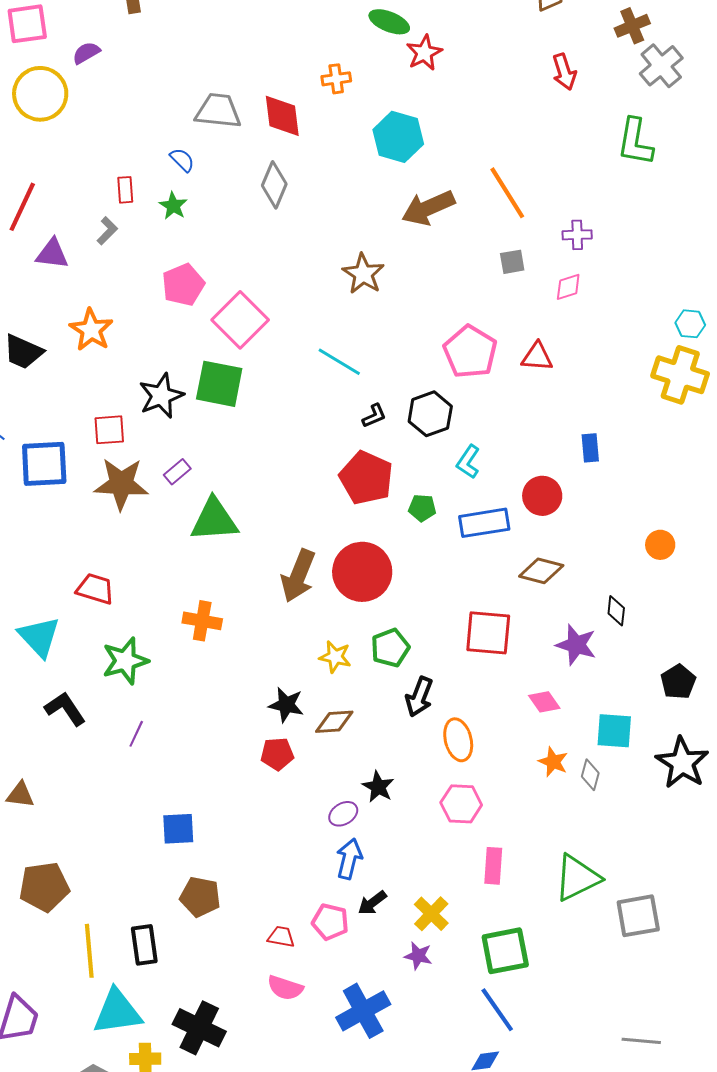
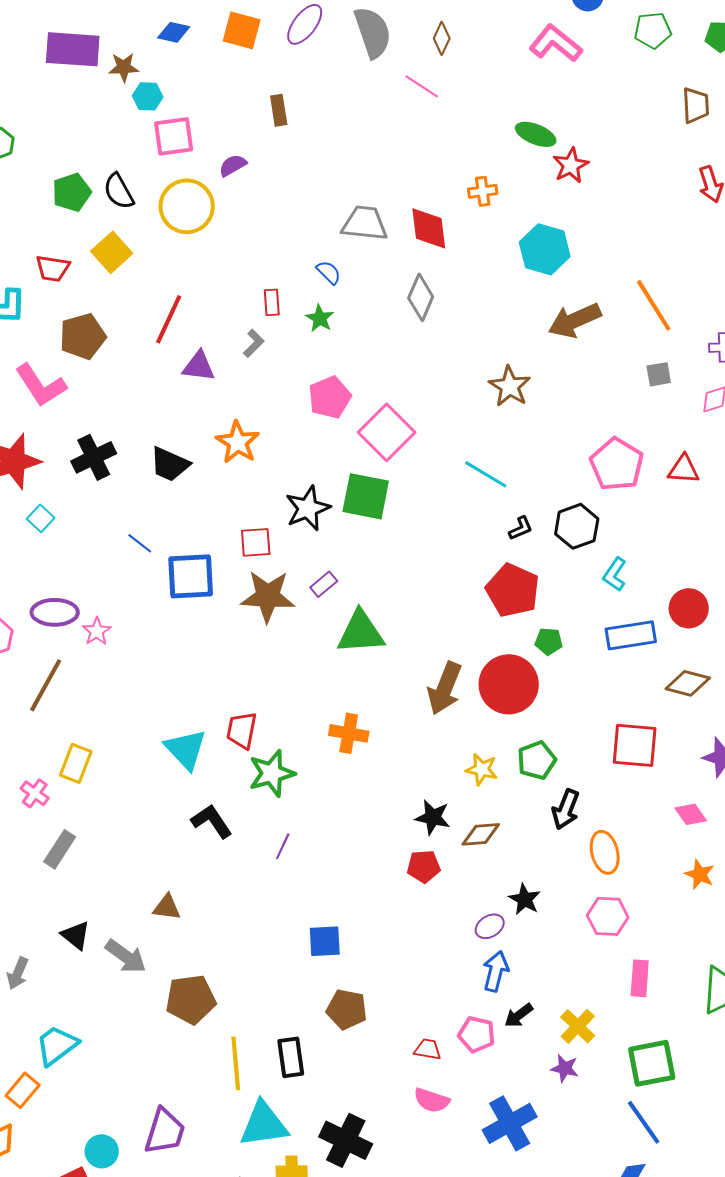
green pentagon: (422, 508) -> (549, 641), moved
red trapezoid: (95, 589) -> (242, 730), moved, turned -96

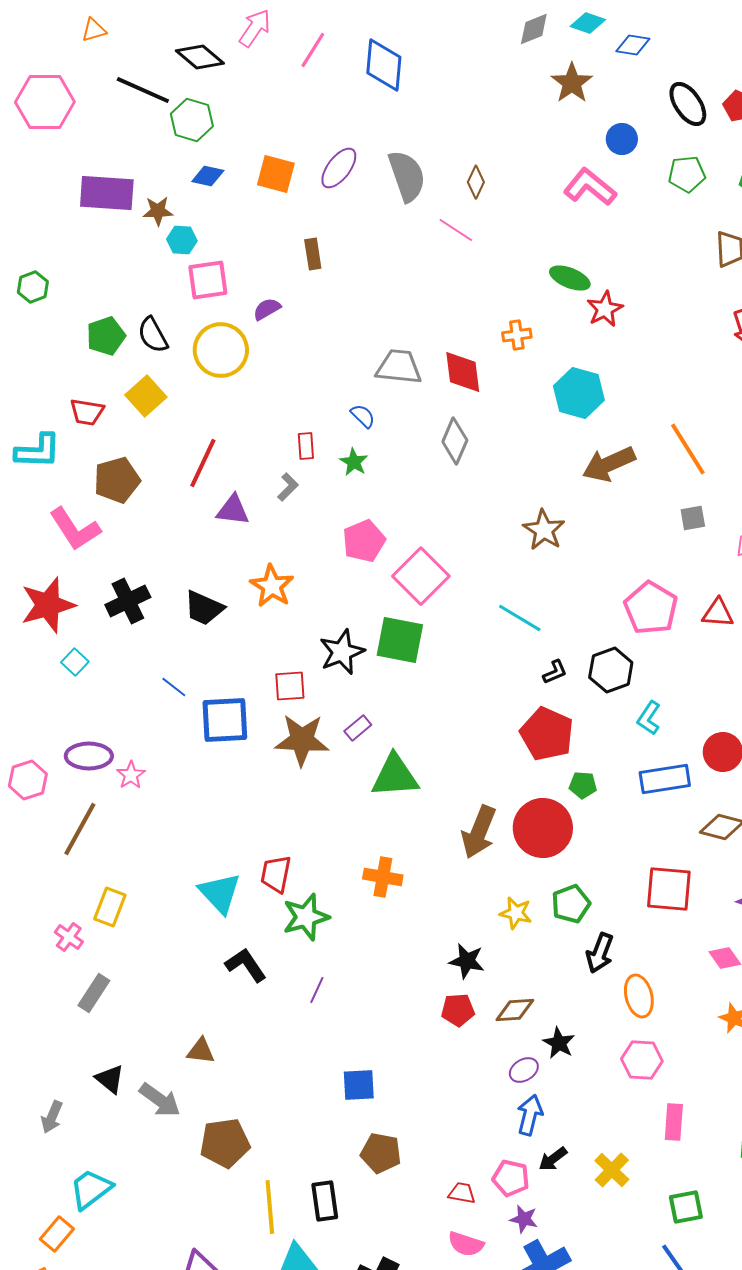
brown diamond: (481, 834) -> (515, 1010), moved
green square: (652, 1063) -> (686, 1207), size x0.7
purple star: (565, 1068) -> (524, 1219), moved

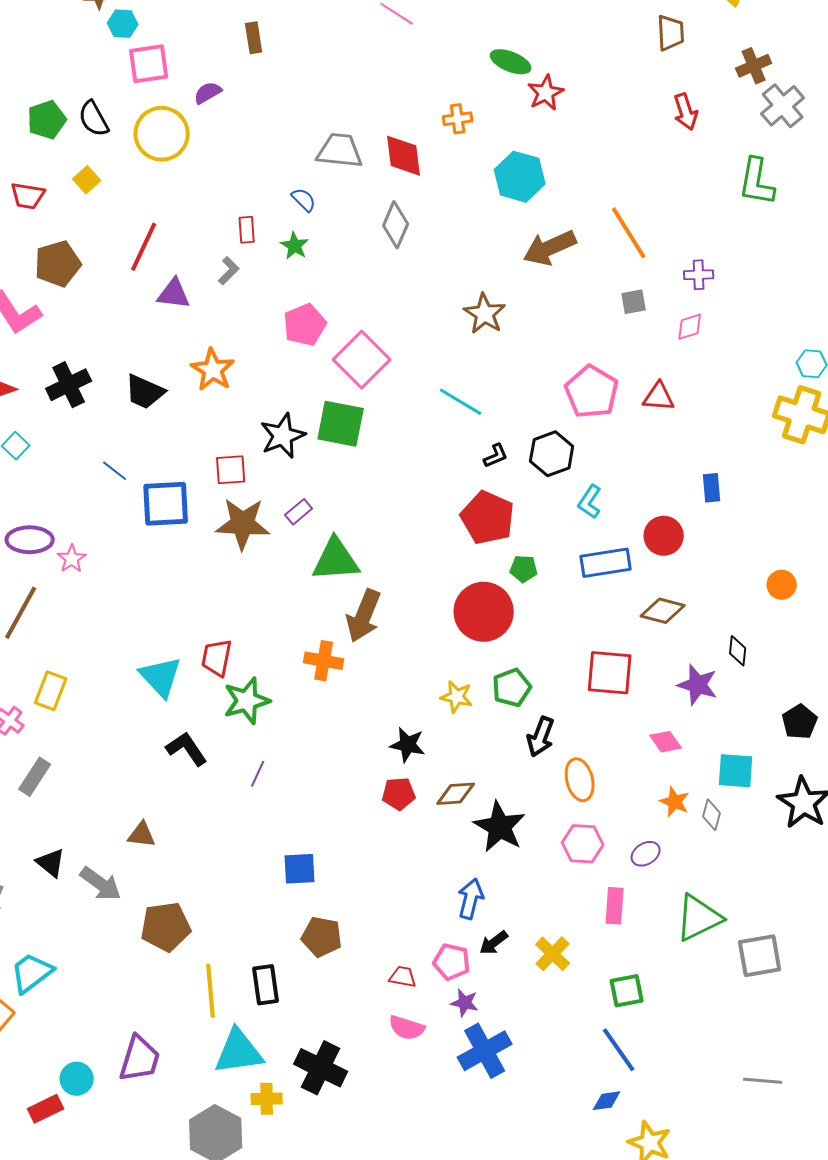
yellow square: (146, 396) -> (87, 180), size x0.7
brown arrow: (479, 832) -> (364, 616), moved
black star: (559, 1043) -> (500, 827), size x1.6
purple ellipse: (524, 1070) -> (646, 854), moved

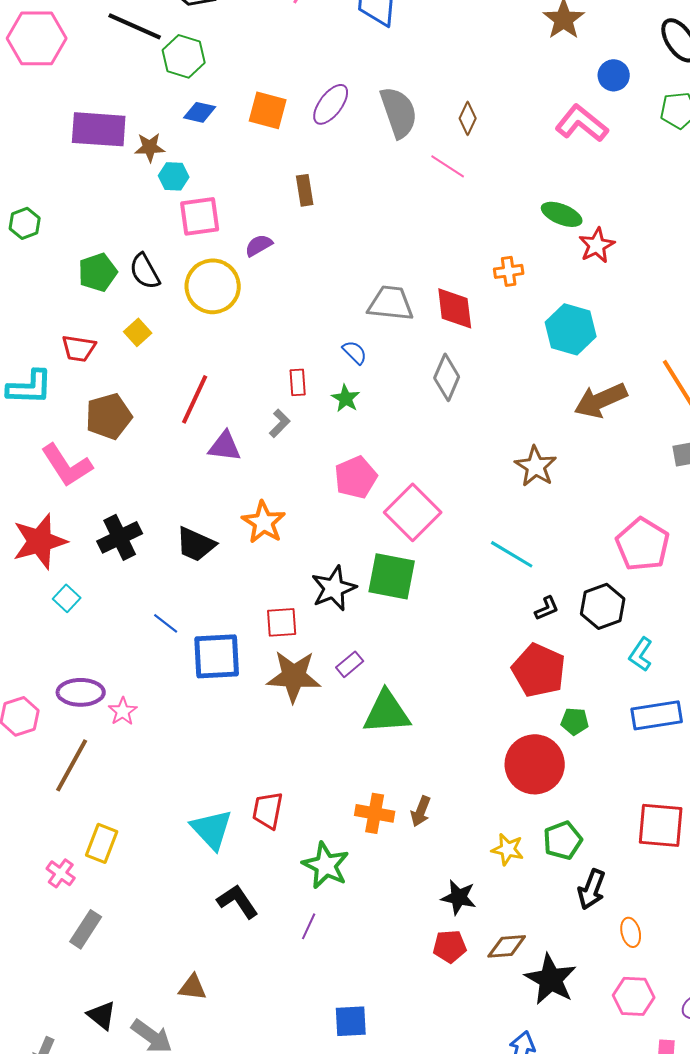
brown arrow: (364, 616) -> (421, 811), moved, size x0.6
green star: (247, 701) -> (326, 865), moved, turned -30
orange ellipse: (580, 780) -> (631, 932), size x0.7

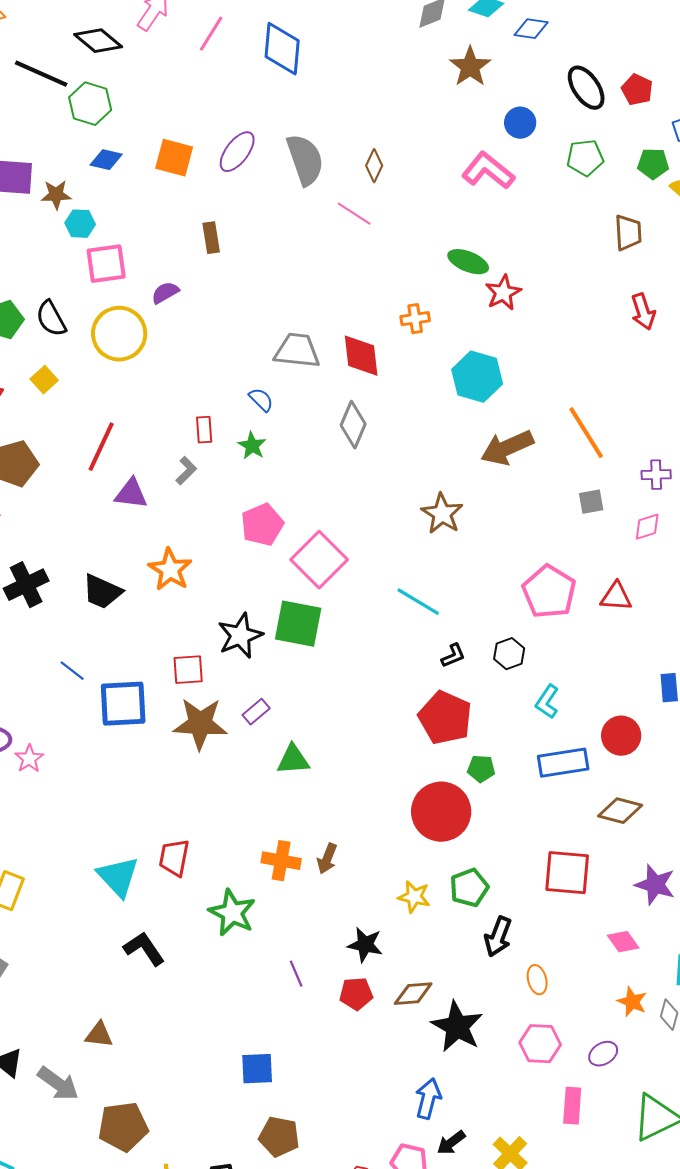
black hexagon: (603, 606) -> (509, 654), size x0.7
green triangle: (387, 712) -> (293, 760), size x0.7
purple line: (309, 926) -> (296, 974), moved, turned -48

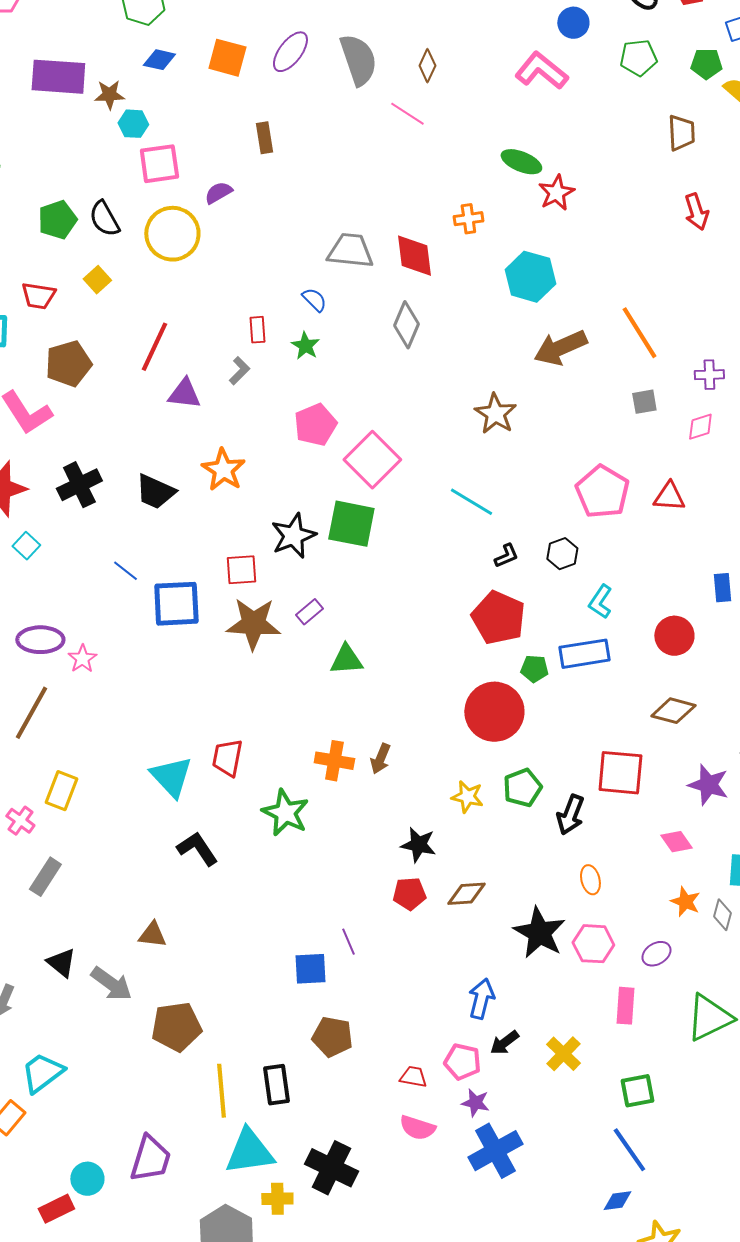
blue rectangle: (563, 763) -> (584, 654), moved
black arrow: (498, 937) -> (570, 815), moved
purple line: (296, 974) -> (348, 942), moved
black star: (457, 1027) -> (539, 933), moved

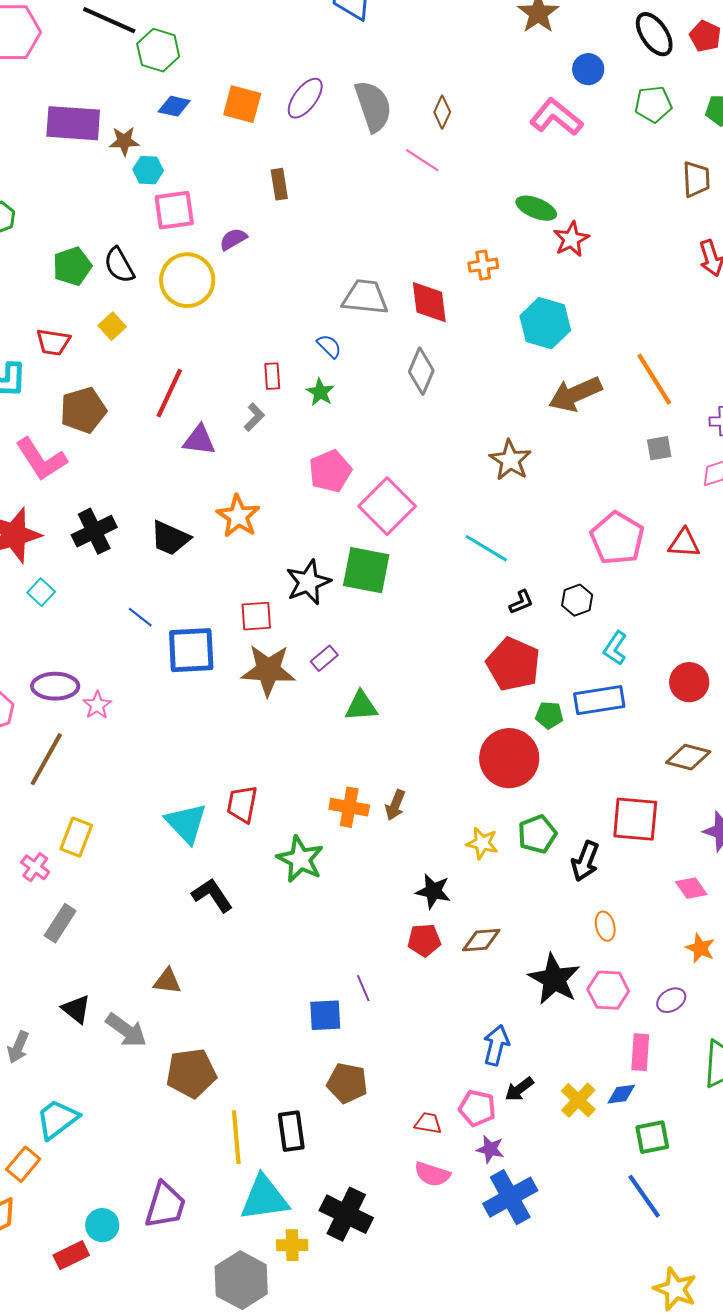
blue diamond: (617, 1201) -> (621, 1094), moved

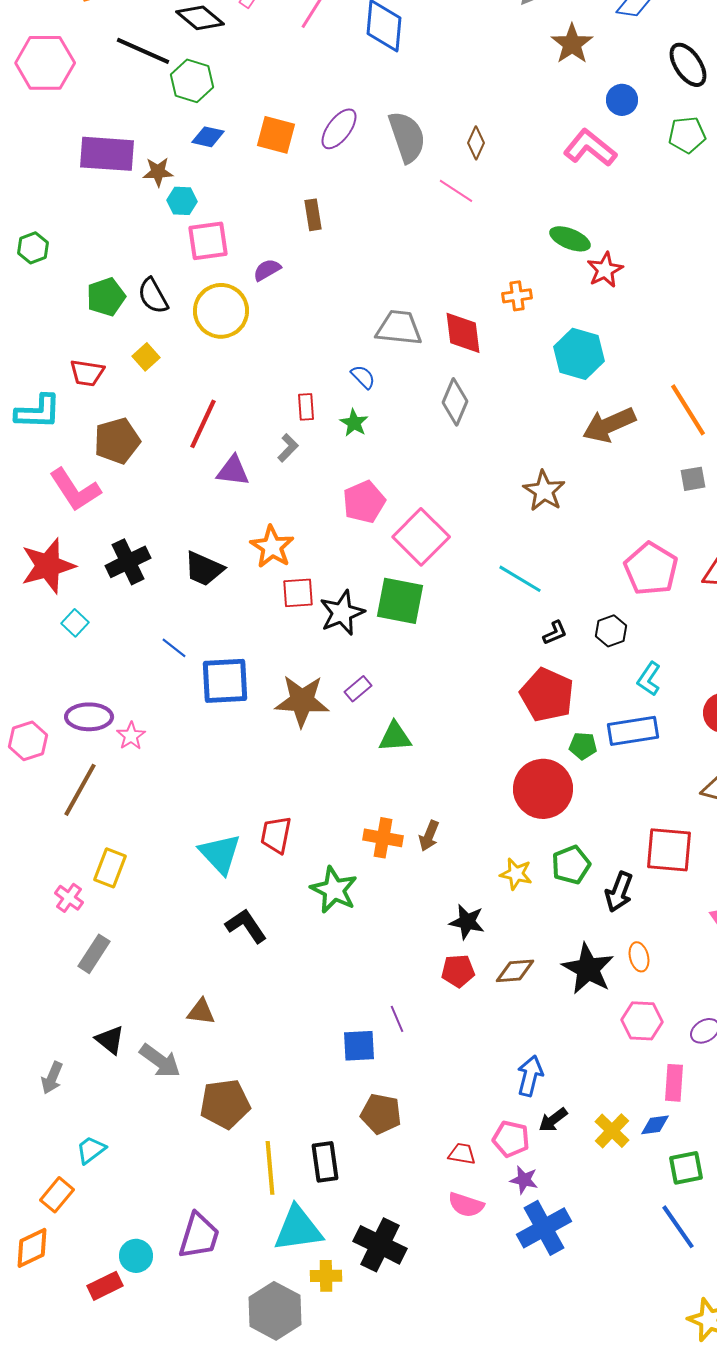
red square: (256, 616) -> (298, 593), moved
black star: (554, 979) -> (588, 969), moved
cyan trapezoid: (57, 1119) -> (91, 1150), size x0.7

